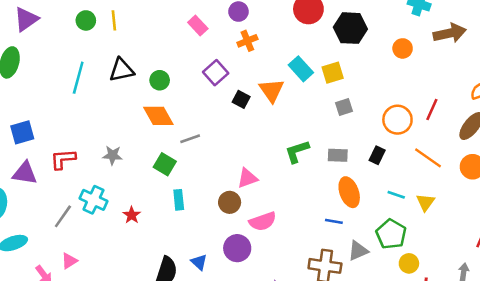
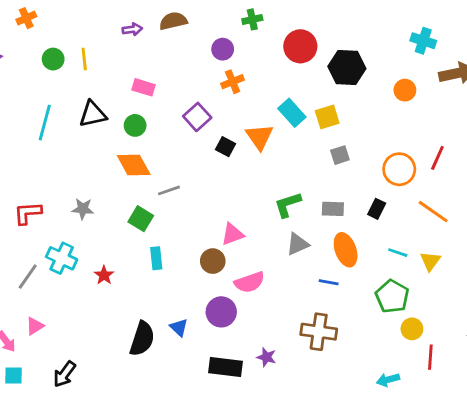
pink rectangle: (198, 26) -> (144, 87), moved, turned -30
gray triangle: (358, 251) -> (298, 244), moved

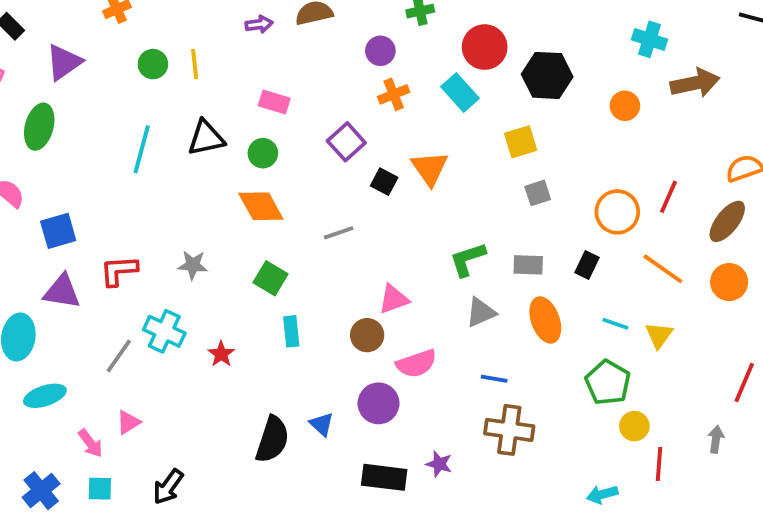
cyan rectangle: (292, 113) -> (460, 93), moved
gray line: (169, 190) -> (339, 233), moved
blue line: (329, 282) -> (494, 379), moved

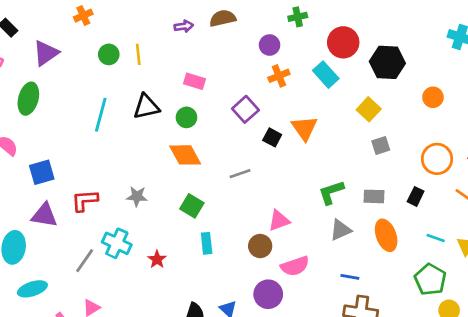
orange circle: (625, 106) -> (433, 97), moved
yellow square: (521, 142) -> (369, 109), turned -30

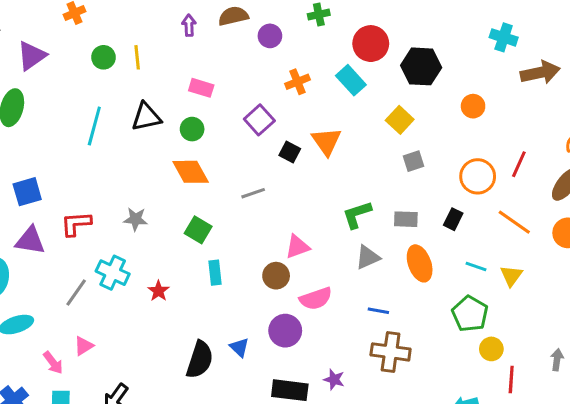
purple arrow: (184, 26) -> (189, 25), turned -84
purple circle: (270, 45) -> (270, 36), moved

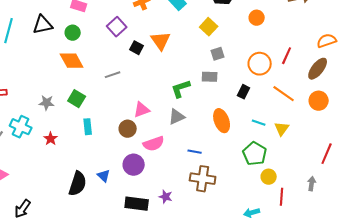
gray star: (136, 219) -> (47, 103), moved
gray rectangle: (406, 219) -> (210, 77), moved
gray triangle: (368, 257) -> (177, 117), moved

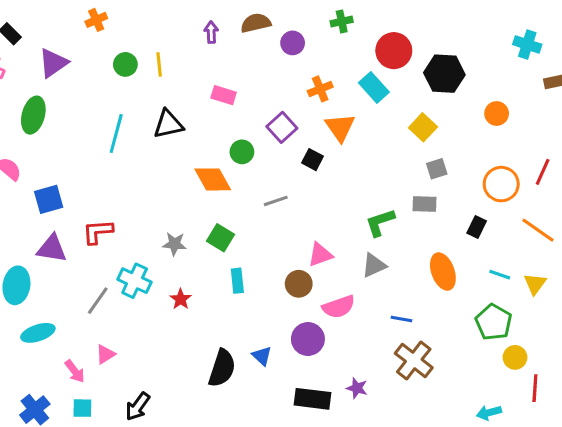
green circle: (73, 33) -> (242, 152), moved
orange triangle: (161, 41) -> (340, 127), moved
brown cross: (203, 179) -> (414, 360), turned 30

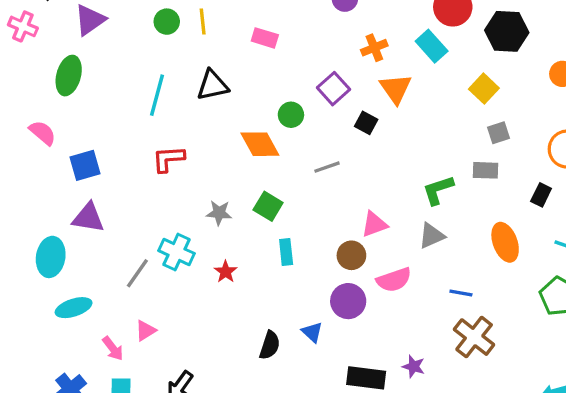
pink rectangle: (224, 95) -> (265, 38), moved
red L-shape: (98, 232) -> (168, 159), moved
purple circle: (308, 339) -> (348, 301), moved
black semicircle: (222, 368) -> (270, 345), size x0.7

